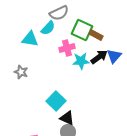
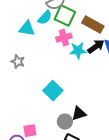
green square: (82, 30) -> (65, 16), moved
brown rectangle: (96, 35) -> (93, 25), size x1.5
black triangle: (67, 118) -> (79, 114), moved, turned -42

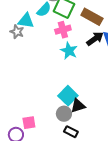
cyan star: (78, 51) -> (69, 51), moved, turned 30
gray star: (18, 62) -> (17, 32), moved
cyan square: (53, 91) -> (68, 96), moved

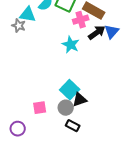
pink cross: (63, 30) -> (81, 20), moved
pink square: (29, 123) -> (40, 108), moved

